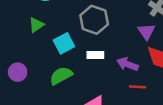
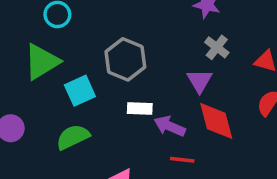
green triangle: (36, 25) -> (42, 62), size x1.6
white rectangle: (95, 55) -> (140, 108), moved

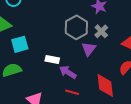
gray hexagon: (125, 59) -> (76, 27), moved
red diamond: (216, 121) -> (105, 85), moved

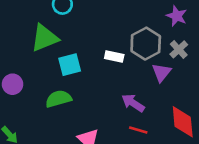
white rectangle: (52, 60) -> (114, 57), moved

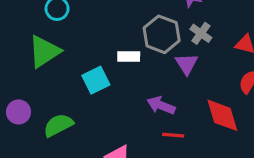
cyan square: (70, 65) -> (96, 80), moved
green semicircle: (58, 99) -> (58, 125), moved

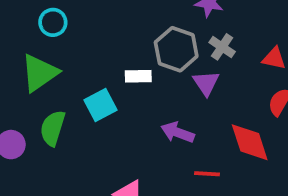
green semicircle: (58, 125) -> (53, 128), moved, turned -44
red line: (173, 135) -> (207, 174), moved

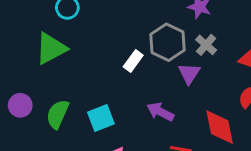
white rectangle: (138, 76) -> (133, 61), turned -60
cyan square: (101, 105) -> (101, 118), moved
green semicircle: (53, 128) -> (58, 114), moved

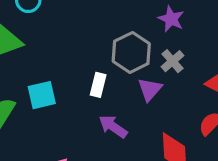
white rectangle: (133, 61) -> (98, 85), moved, turned -30
cyan square: (101, 118) -> (42, 95), moved

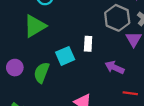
white rectangle: (98, 85) -> (88, 44), moved

